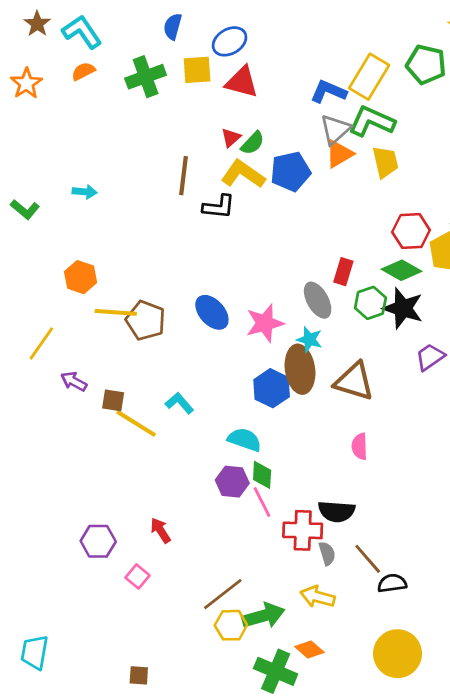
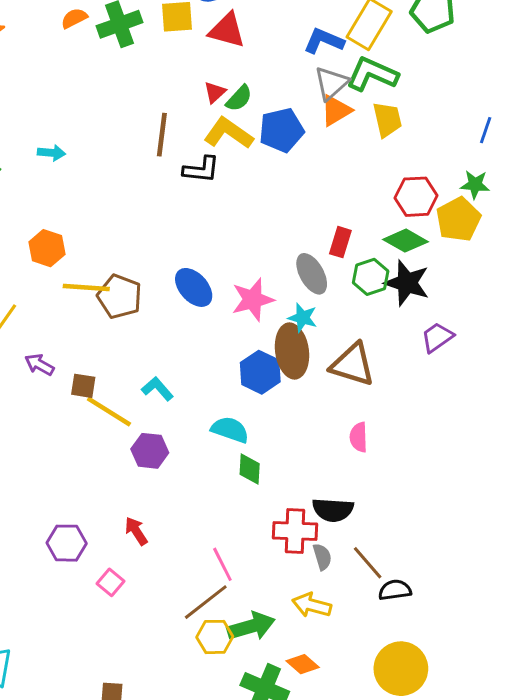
orange semicircle: (83, 71) -> (74, 18), moved
purple hexagon: (232, 482) -> (150, 451), moved
pink line: (262, 502) -> (222, 564), moved

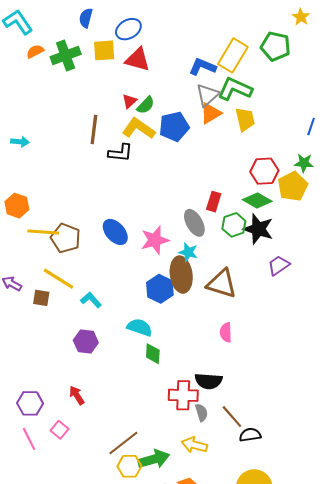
yellow line: (109, 411) -> (58, 279), moved
pink line: (222, 564) -> (29, 439), moved

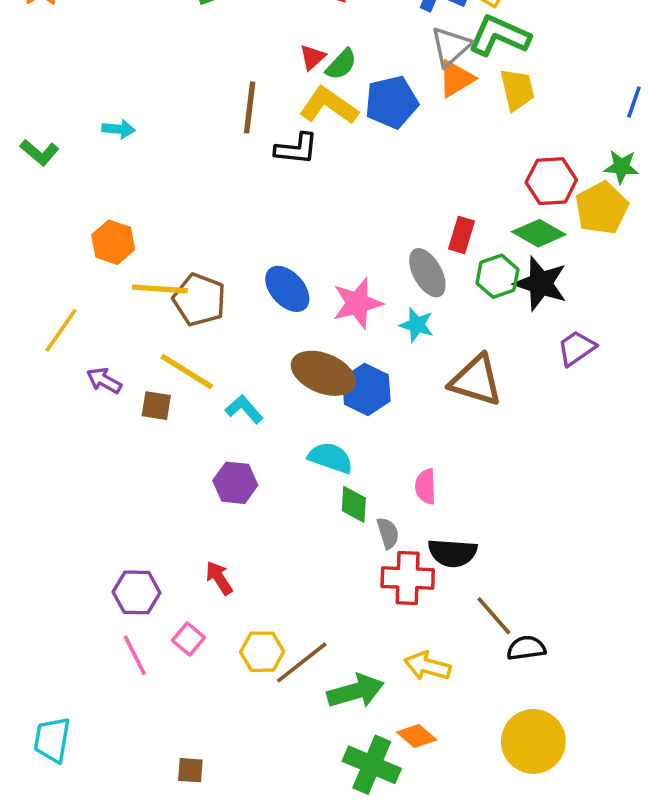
brown ellipse: (181, 275) -> (323, 373), moved, turned -60
pink semicircle: (226, 332) -> (426, 486), moved
gray semicircle: (201, 413) -> (388, 533), moved
yellow hexagon: (129, 466) -> (262, 652), moved

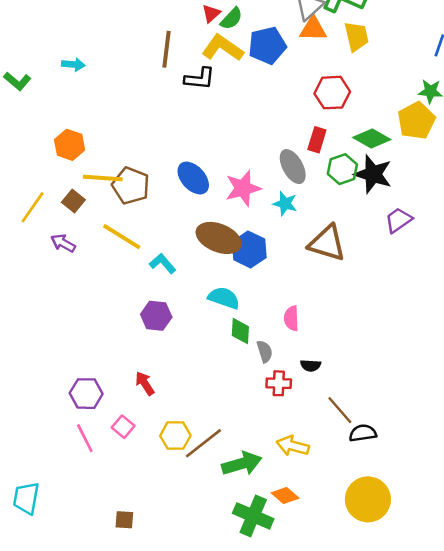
orange triangle: (456, 79) -> (313, 29), turned 32
red hexagon: (551, 181) -> (332, 93), moved
brown square: (156, 406) -> (73, 201), moved, turned 30
black semicircle: (453, 553) -> (311, 365), size x0.6
red cross: (408, 578) -> (279, 383), size x0.7

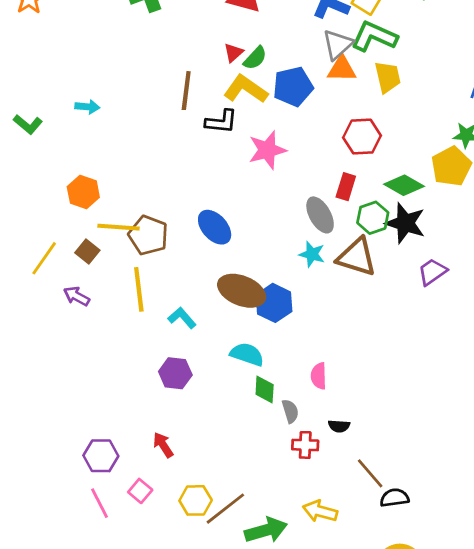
pink star: (243, 188) -> (267, 150), moved
yellow line: (122, 237) -> (139, 289), turned 51
brown triangle: (327, 243) -> (357, 257), moved

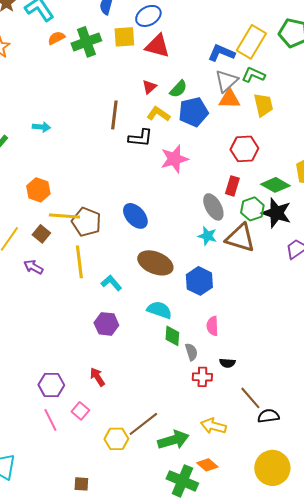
green L-shape: (374, 36) -> (253, 75), size x0.7
green semicircle: (255, 58) -> (178, 89), moved
yellow L-shape: (246, 89) -> (158, 114), size x0.7
blue hexagon: (274, 303) -> (199, 281), moved
yellow hexagon: (196, 500) -> (116, 439), moved

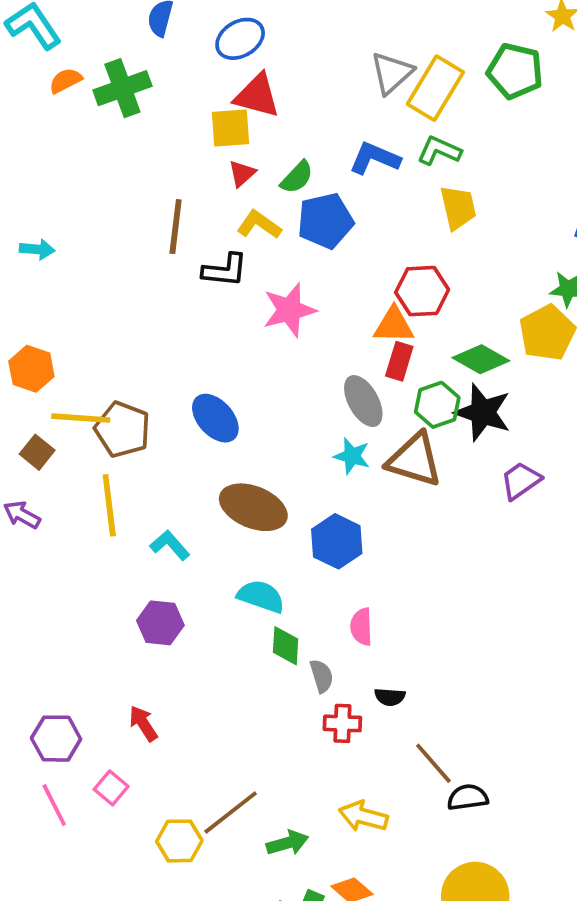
yellow square: (124, 37) -> (231, 128), moved
blue L-shape: (221, 53) -> (375, 158), moved
gray triangle: (226, 81) -> (392, 73), moved
orange triangle: (229, 99) -> (394, 325), moved
green arrow: (173, 440) -> (287, 843), size x0.7

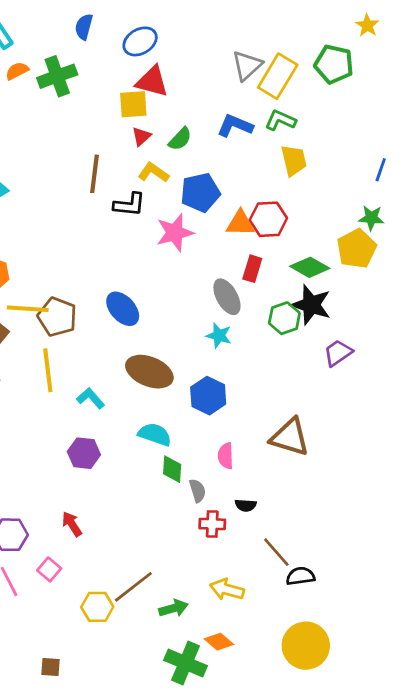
blue pentagon: (325, 221) -> (200, 192), moved
orange triangle: (394, 325) -> (240, 223), moved
green hexagon: (437, 405) -> (284, 318), moved
brown triangle: (414, 460) -> (290, 437), moved

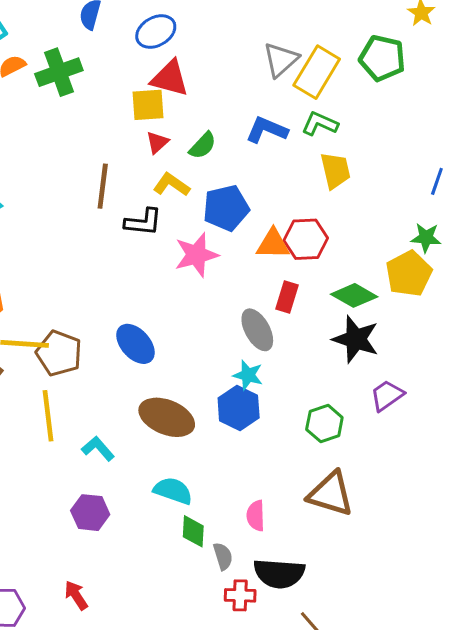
green hexagon: (284, 318) -> (324, 424), moved
blue hexagon: (208, 396) -> (239, 408), moved
black semicircle: (246, 505) -> (279, 573), size x2.0

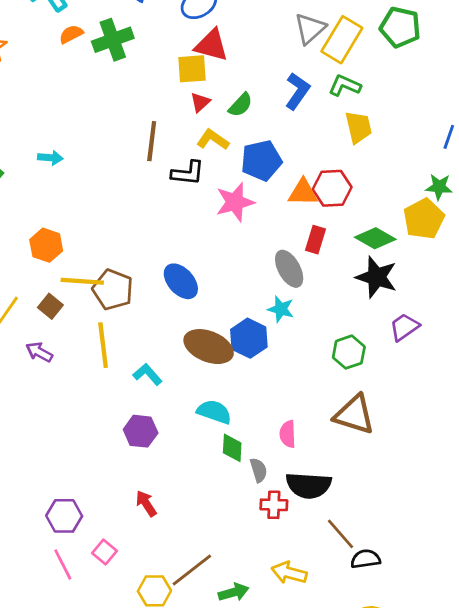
blue L-shape: (267, 130) -> (297, 91), turned 102
blue hexagon: (239, 408) -> (249, 338), moved
red arrow: (76, 595) -> (146, 503), moved

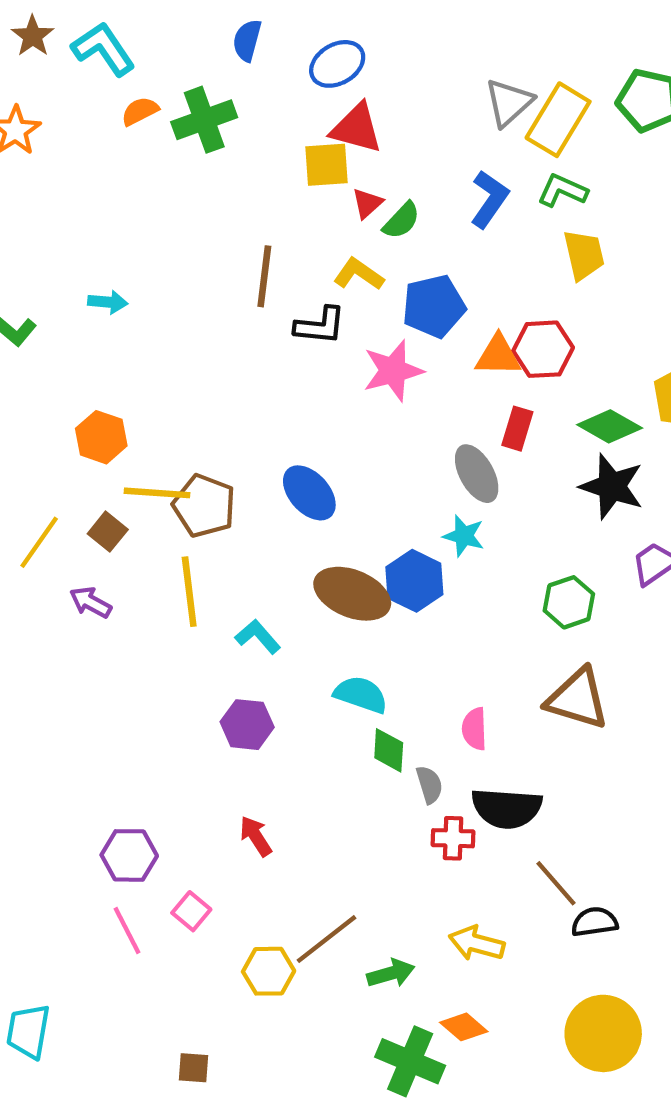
red triangle: (200, 102) -> (367, 203), moved

